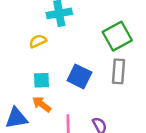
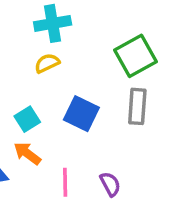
yellow semicircle: (38, 41) -> (47, 63), moved
cyan square: (42, 80) -> (27, 119), turned -30

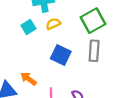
yellow semicircle: (47, 63) -> (53, 24), moved
cyan square: (27, 119) -> (28, 27), moved

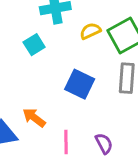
yellow semicircle: (53, 24) -> (90, 31), moved

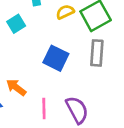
purple semicircle: (104, 143) -> (77, 110), size x1.5

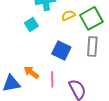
pink line: (44, 109) -> (52, 79), moved

